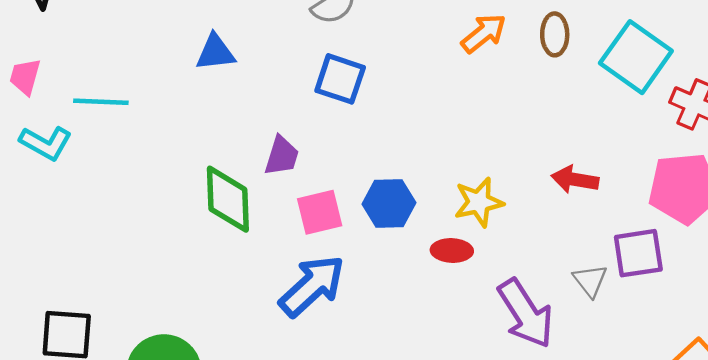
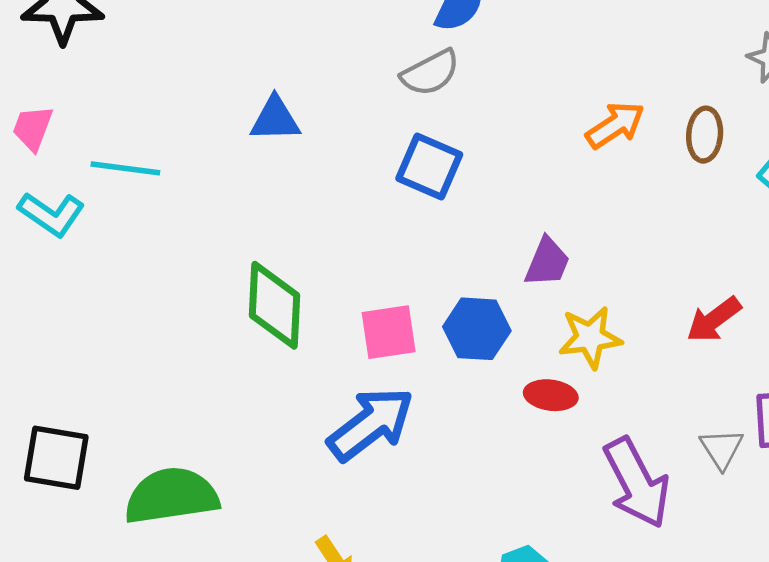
purple trapezoid: (282, 156) -> (547, 262), moved
red arrow: (575, 180) -> (714, 320), turned -51

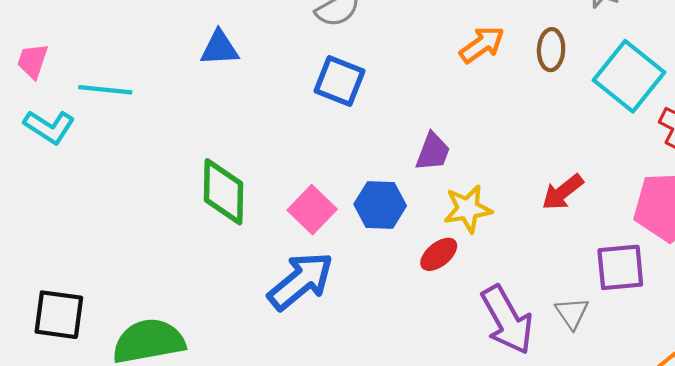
pink square: (389, 332) -> (312, 210), turned -36
red ellipse: (551, 395) -> (439, 254), turned -45
gray triangle: (722, 449) -> (572, 313), moved

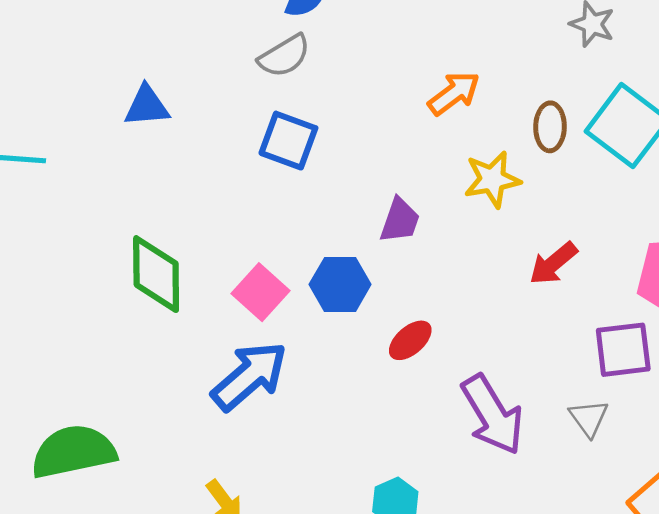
brown ellipse: (551, 50) -> (550, 127), moved
yellow star: (468, 209) -> (492, 179), moved
gray triangle: (572, 313) -> (589, 418), moved

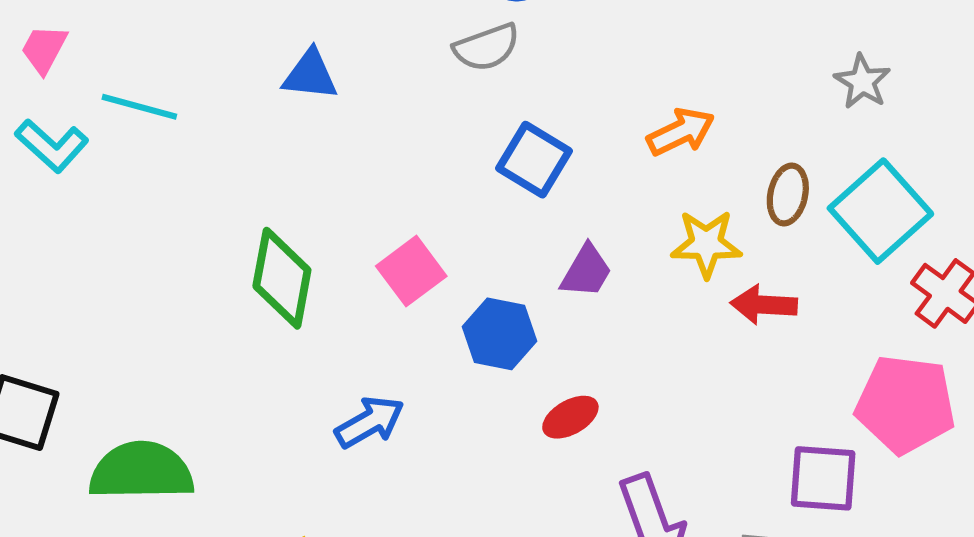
blue square: (288, 141) -> (534, 160), moved
red arrow: (553, 263) -> (764, 305), moved, turned 32
pink square: (261, 292) -> (411, 271), moved
blue arrow: (249, 376) -> (370, 422), size x0.7

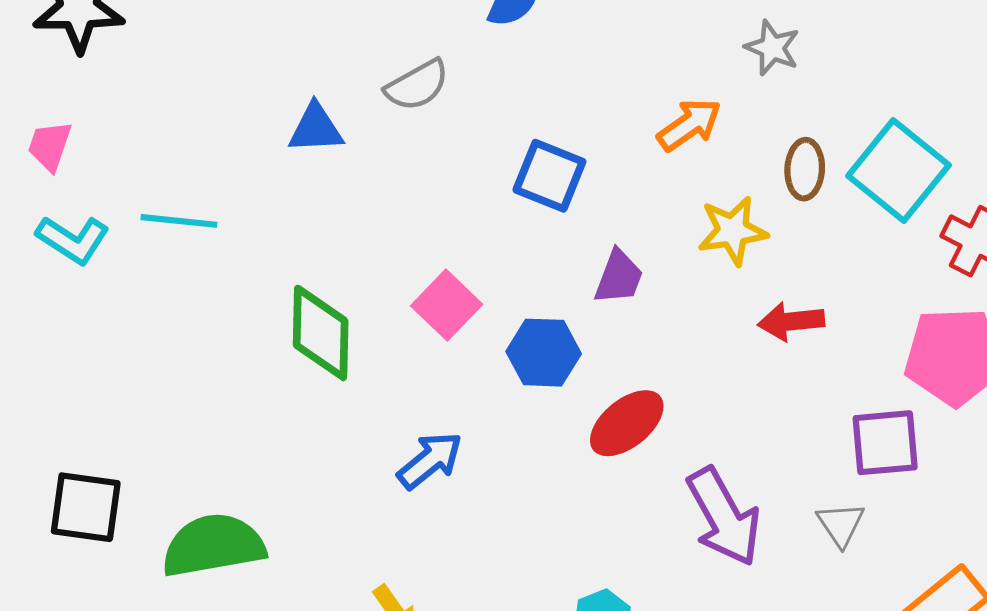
gray semicircle: (487, 47) -> (417, 85), moved
gray star: (862, 82) -> (772, 48), moved
cyan line: (139, 107) -> (179, 221), moved
red arrow: (764, 305) -> (791, 321), moved
red ellipse: (570, 417) -> (627, 423), size x1.4

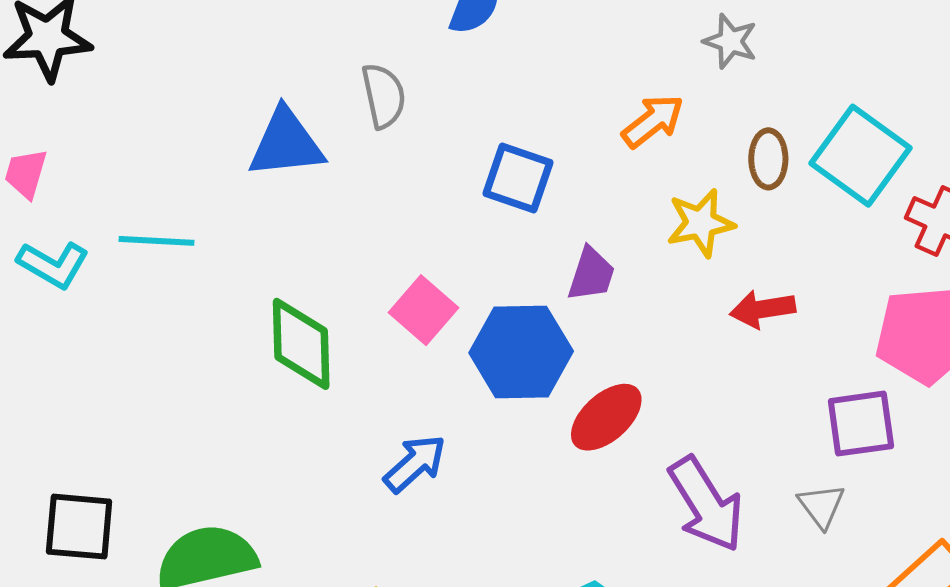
gray semicircle: (417, 85) -> (384, 96), turned -70
blue triangle: (316, 128) -> (286, 143), size x1.4
blue hexagon: (544, 353) -> (521, 352), size x1.4

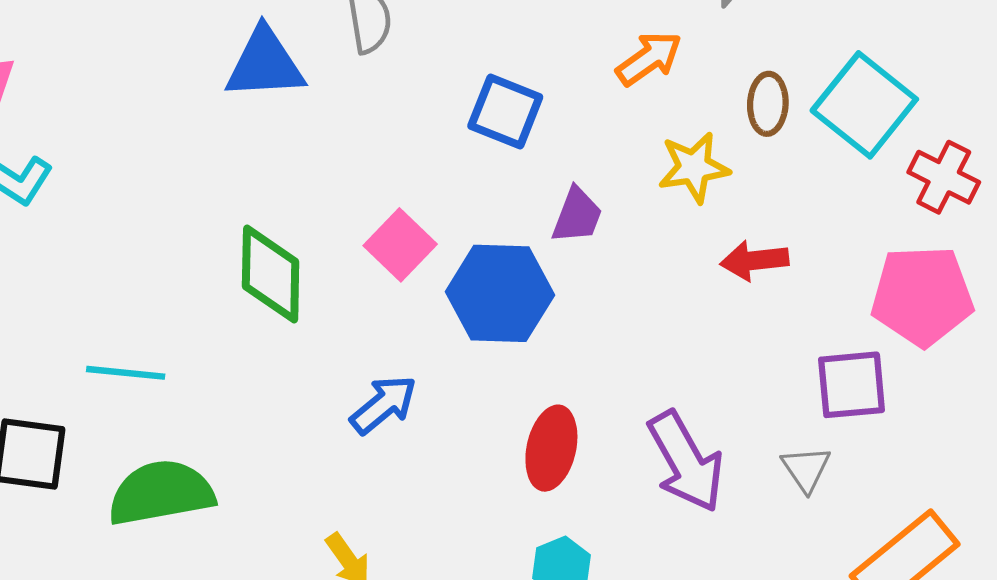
cyan line: (156, 241) -> (126, 373), moved
red ellipse: (606, 417) -> (551, 448), moved, turned -38

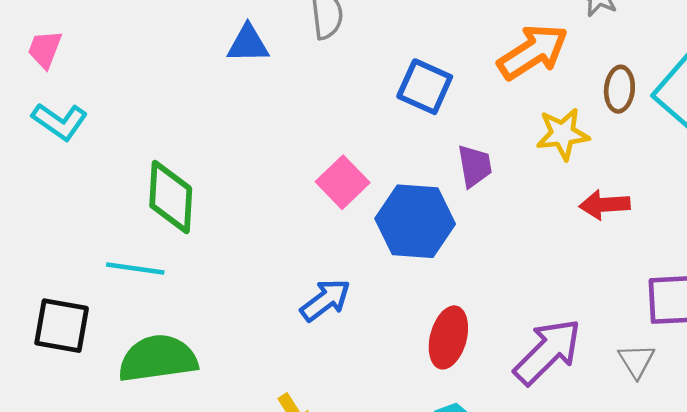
orange arrow: (649, 59) -> (533, 52), size x1.4
blue triangle: (265, 64) -> (248, 44), size x0.7
purple trapezoid: (577, 215) -> (475, 166), turned -33
green diamond: (271, 274) -> (171, 197), moved
purple arrow: (686, 462) -> (548, 352), turned -108

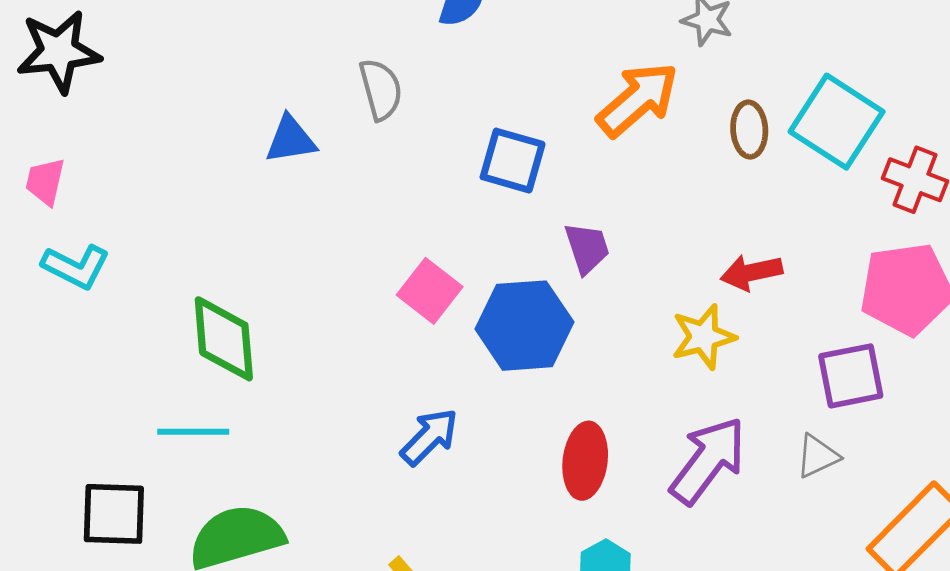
yellow star: (563, 134) -> (703, 337), moved
gray triangle: (636, 361) -> (817, 456), turned 45

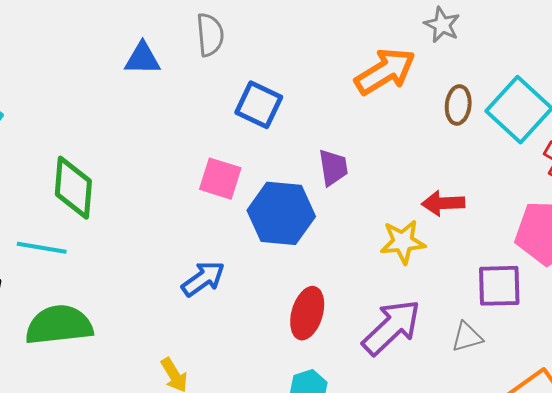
blue square: (513, 161) -> (259, 105), moved
pink square: (430, 291) -> (220, 179), turned -30

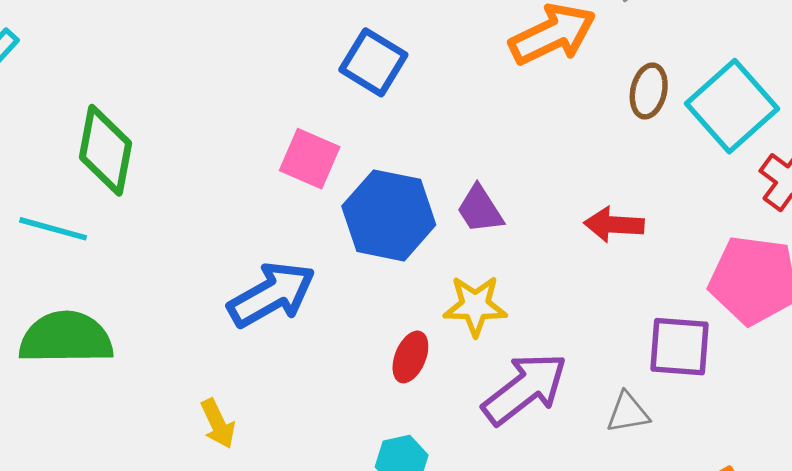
purple trapezoid: (333, 167) -> (480, 209), moved, turned 150
yellow star: (403, 242) -> (475, 306), moved
blue arrow: (203, 279) -> (272, 295), size x1.4
red ellipse: (307, 313) -> (410, 357), size x0.7

